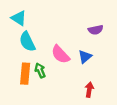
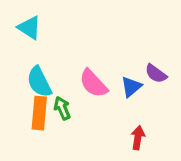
purple semicircle: (96, 30) -> (156, 74), moved, turned 48
cyan semicircle: (27, 42) -> (39, 82), moved

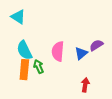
purple semicircle: (156, 74) -> (96, 45), turned 112
pink semicircle: (93, 83) -> (58, 51), turned 48

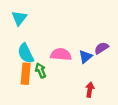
cyan triangle: (18, 17) -> (19, 18), turned 35
pink semicircle: (58, 51) -> (61, 54), turned 90

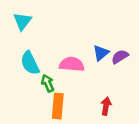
blue triangle: (85, 57) -> (101, 53), moved
orange rectangle: (26, 74) -> (58, 106), moved

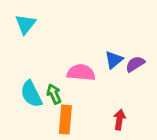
cyan semicircle: (30, 63) -> (31, 94), moved

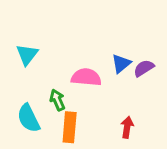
cyan triangle: (25, 24) -> (27, 54), moved
cyan semicircle: (31, 94) -> (29, 118), moved

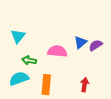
green arrow: (57, 100) -> (29, 60), moved, turned -56
cyan semicircle: (29, 118) -> (19, 79), turned 96

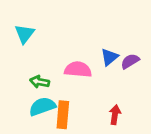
cyan triangle: (18, 36) -> (24, 34), moved
cyan semicircle: (19, 79) -> (42, 106), moved

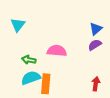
blue triangle: (109, 57) -> (96, 29), moved
red arrow: (115, 115) -> (96, 84), moved

